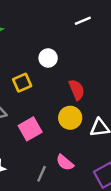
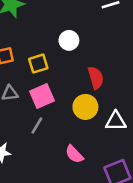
pink square: (30, 129) -> (42, 96), moved
gray line: (42, 174) -> (37, 125), moved

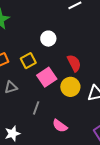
pink square: (42, 96) -> (47, 77), moved
pink semicircle: (74, 154) -> (60, 126), moved

